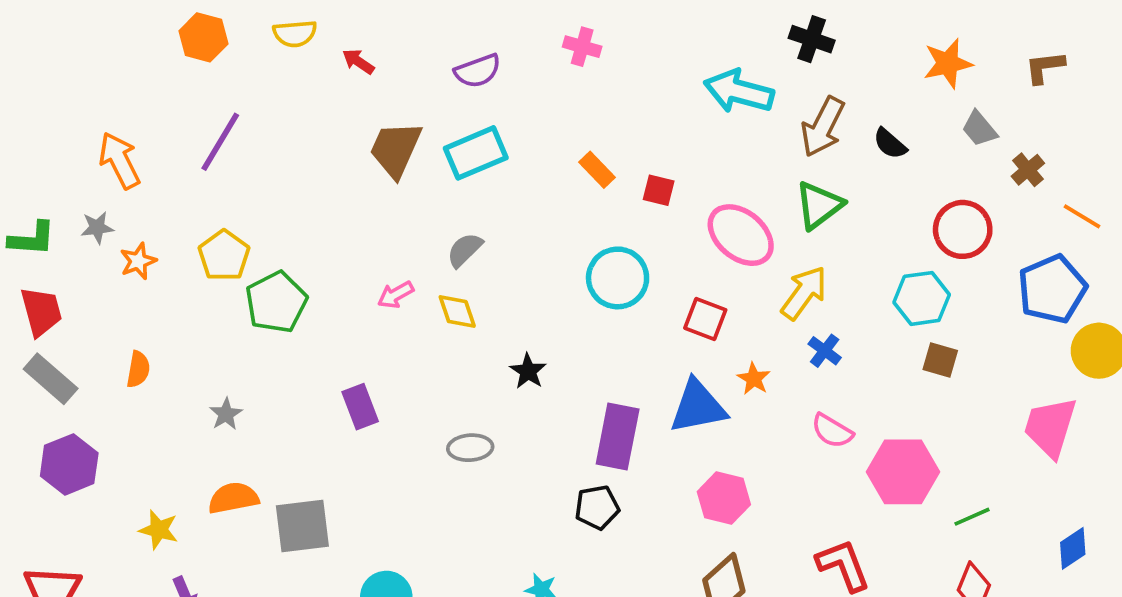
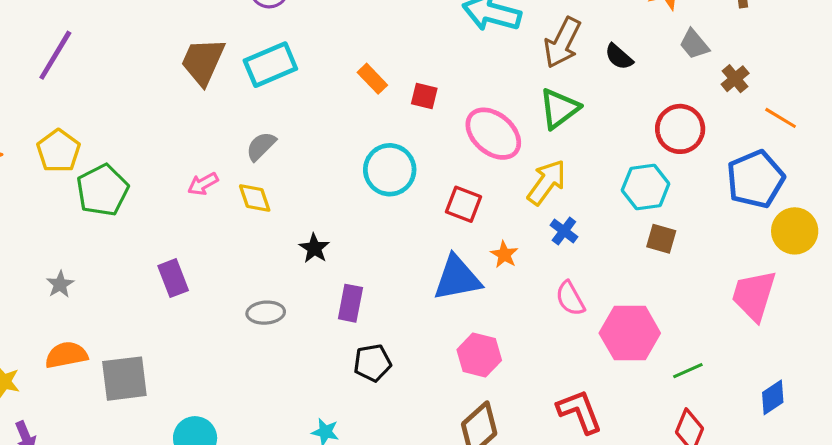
pink semicircle: (832, 431) -> (570, 298), turned 30
purple rectangle: (618, 436) -> (350, 303), moved, size x0.7

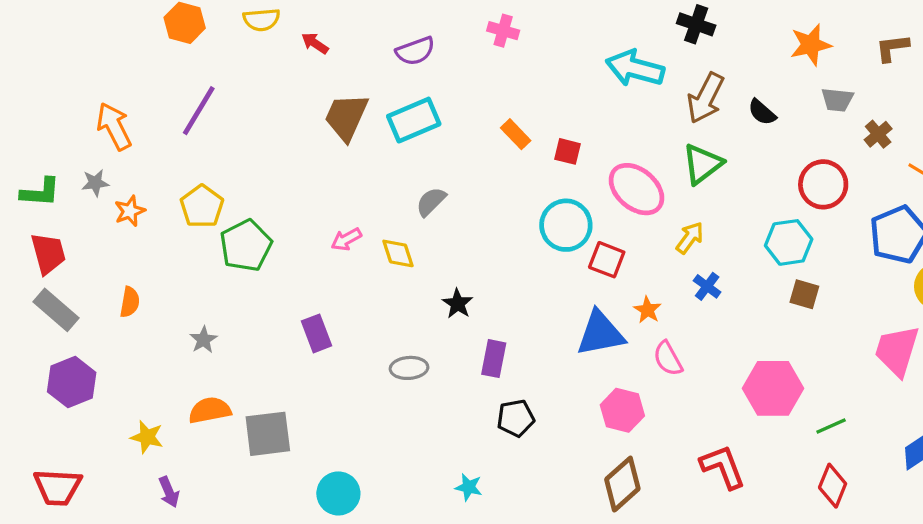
gray trapezoid: (694, 44) -> (837, 100), turned -44
gray semicircle: (261, 146) -> (431, 202), moved
cyan circle: (390, 170) -> (566, 225), moved
yellow arrow: (547, 182) -> (690, 238), size x0.7
pink semicircle: (570, 298) -> (668, 359), moved

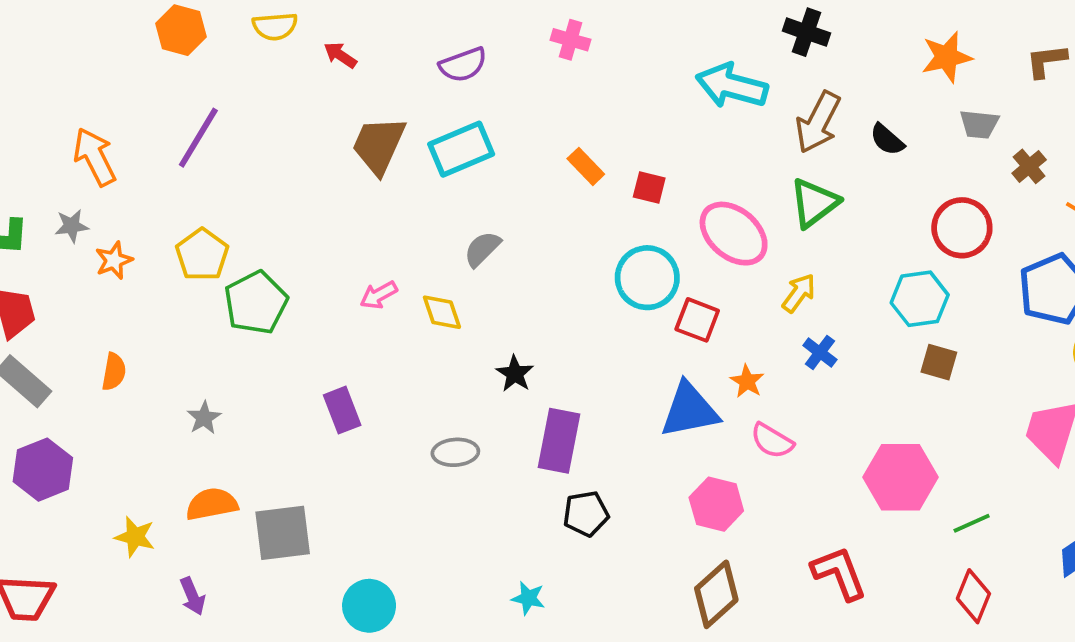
purple rectangle: (494, 359) -> (559, 441), size x1.4
pink semicircle: (668, 359) -> (772, 441), turned -30
purple arrow: (169, 492) -> (193, 596), moved

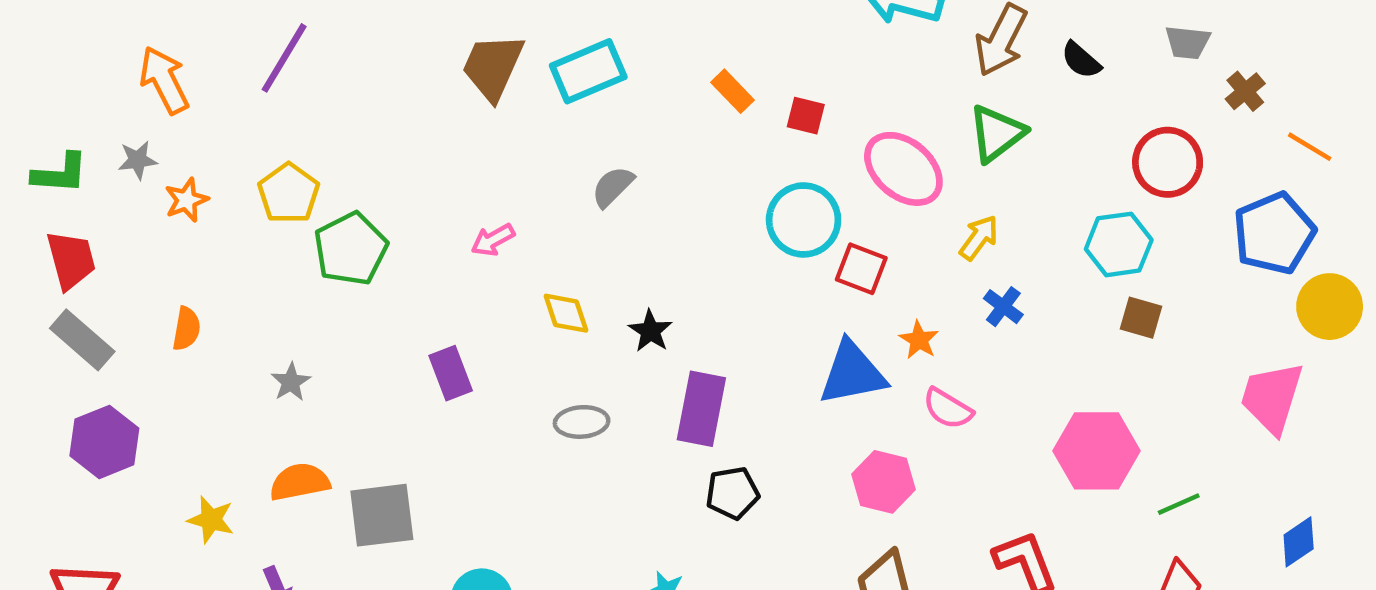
yellow diamond: (442, 312) -> (566, 313), moved

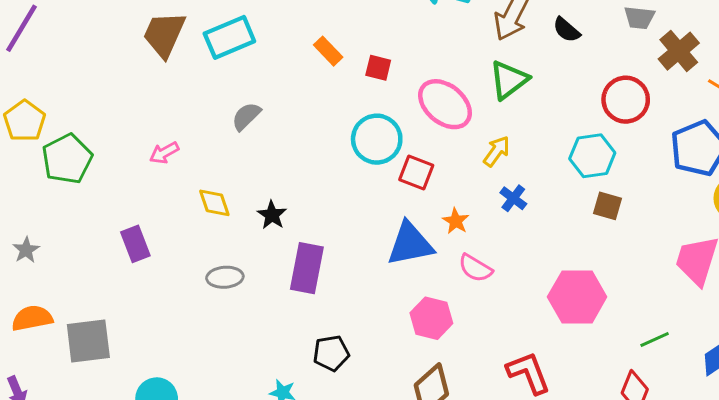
brown cross: (1245, 91) -> (679, 51), size x1.5
black pentagon: (733, 493) -> (331, 353), moved
green line: (1179, 504) -> (655, 339), moved

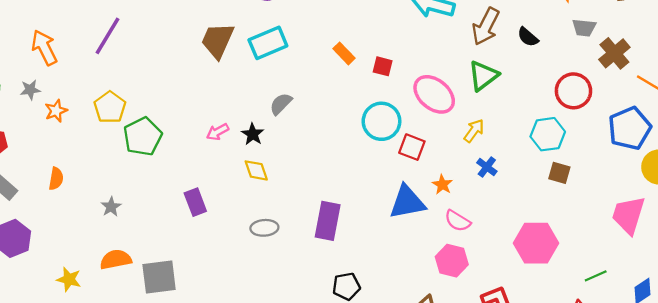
black star: (272, 215) -> (253, 134), moved
pink hexagon: (431, 318) -> (452, 261), moved

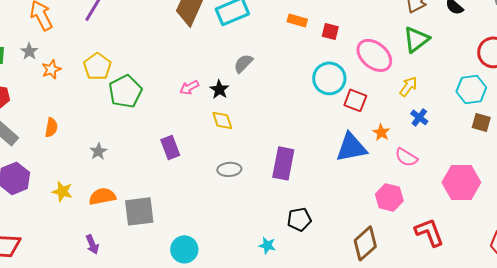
orange rectangle: (344, 53) -> (297, 20), turned -30
gray star: (30, 90) -> (29, 51), turned -30
pink semicircle: (458, 221) -> (406, 157), moved
yellow star: (69, 279) -> (62, 191), moved

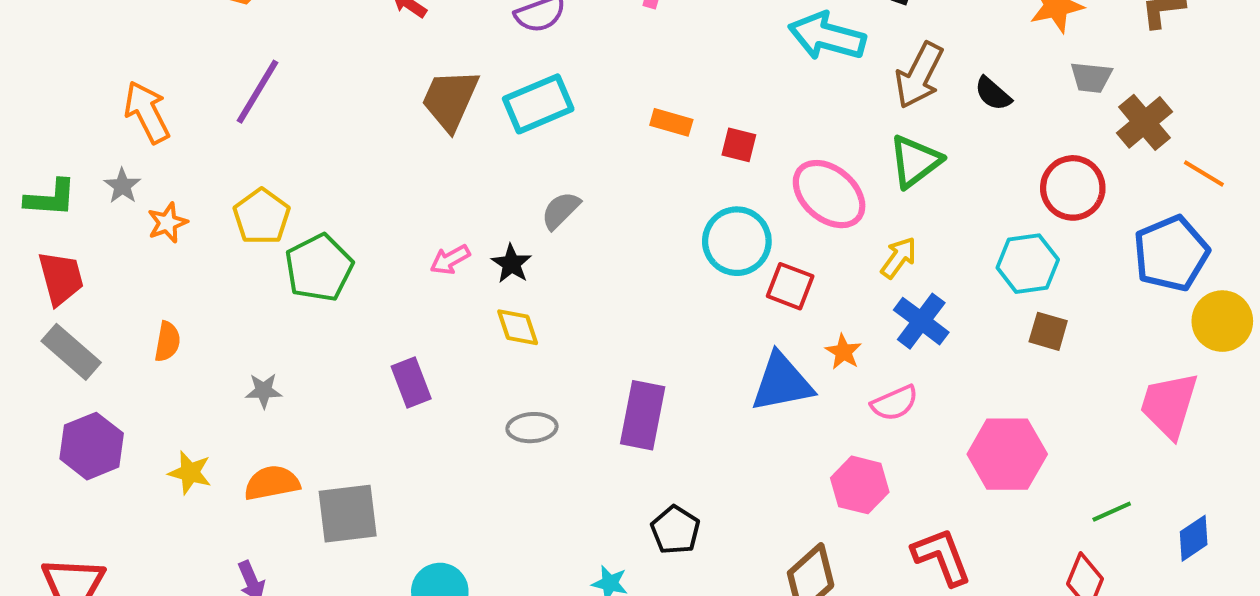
blue cross: (419, 117) -> (921, 321), size x1.5
gray star: (98, 151) -> (264, 391), turned 30
pink semicircle: (406, 157) -> (895, 403), turned -55
black pentagon: (299, 219) -> (675, 530), turned -30

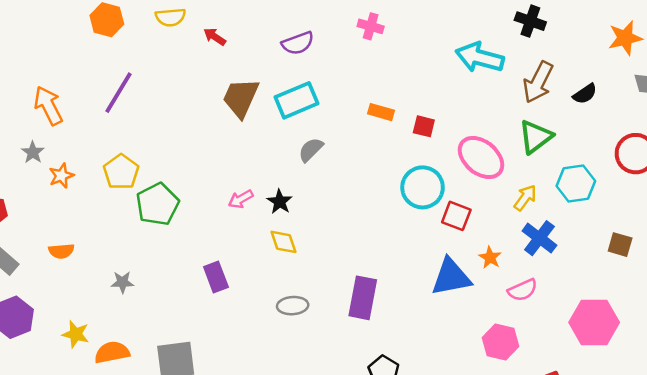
black semicircle: (993, 94) -> (585, 94), turned -75
gray semicircle: (561, 210) -> (311, 150), moved
cyan hexagon: (1028, 264) -> (576, 183), moved
orange semicircle: (167, 342) -> (61, 251), turned 75
orange semicircle: (272, 483) -> (112, 352), moved

